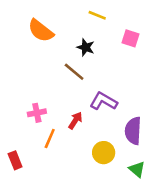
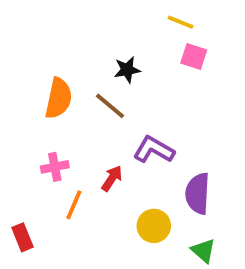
yellow line: (97, 15) -> (180, 22), moved
orange semicircle: (41, 31) -> (59, 98), moved, turned -116
black star: (86, 47) -> (127, 70), turned -30

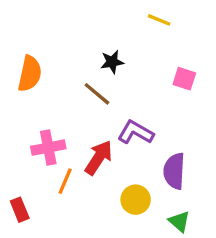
pink square: (194, 56) -> (184, 79), moved
orange semicircle: (59, 98) -> (30, 74), moved
pink cross: (55, 167) -> (48, 148), size x1.4
red arrow: (112, 178) -> (99, 158), size x1.5

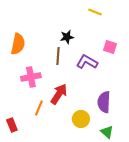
brown line: (97, 94) -> (58, 56), turned 54
purple L-shape: (136, 132) -> (87, 62), moved
pink cross: (48, 148) -> (31, 77), moved

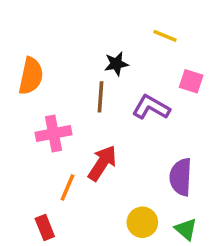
yellow line: (95, 12) -> (165, 36), moved
yellow circle: (81, 119) -> (142, 222), moved
red rectangle: (12, 125) -> (45, 227), moved

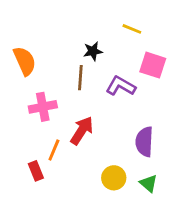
orange semicircle: (31, 76) -> (25, 61), turned -36
pink square: (191, 81) -> (153, 65), size x1.4
red rectangle: (45, 227) -> (36, 171), moved

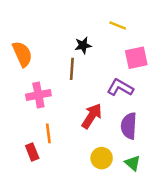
pink square: (153, 65) -> (136, 58), turned -30
purple L-shape: (121, 86) -> (120, 88), moved
red arrow: (82, 131) -> (92, 116), moved
orange line: (54, 150) -> (48, 133), turned -30

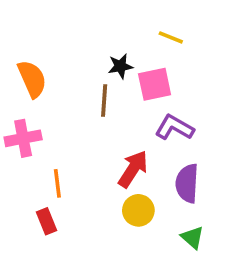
pink square: (136, 58) -> (155, 84), moved
pink cross: (38, 95) -> (23, 138), moved
orange line: (48, 133) -> (57, 183), moved
yellow circle: (102, 158) -> (138, 210), moved

